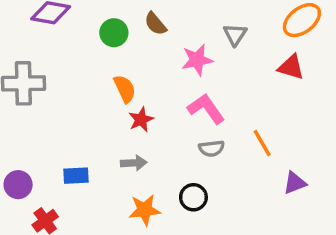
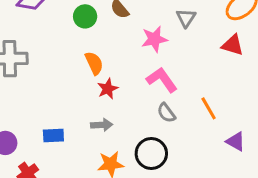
gray semicircle: (212, 148) -> (166, 113), turned 60
purple triangle: (295, 183) -> (236, 141), turned 50
black circle: (193, 197) -> (151, 154), size x1.4

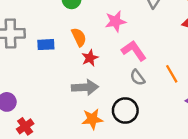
pink star: (154, 39) -> (116, 21), moved
gray arrow: (102, 125) -> (85, 87), size x1.5
blue rectangle: (53, 135) -> (46, 45), moved

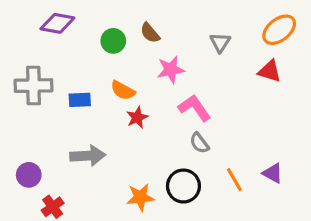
orange semicircle: (79, 37) -> (123, 90), turned 144
orange line: (172, 74) -> (234, 180), moved
gray arrow: (85, 87) -> (88, 156), moved

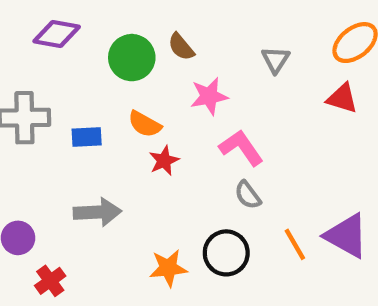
green circle: (113, 41) -> (132, 58), size x1.4
purple triangle: (273, 173) -> (346, 236), size x1.6

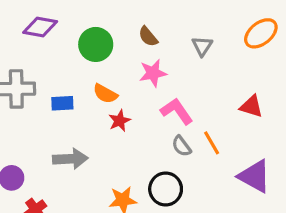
brown semicircle: (181, 47) -> (148, 37), moved
red triangle: (342, 98) -> (251, 106), moved
orange line: (295, 244) -> (212, 143), moved

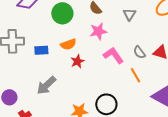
orange semicircle: (105, 94) -> (68, 44), turned -49
gray semicircle: (181, 146) -> (139, 52), moved
gray arrow: (70, 159) -> (46, 85), turned 140

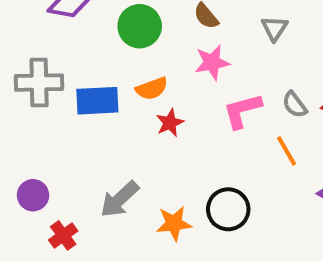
blue rectangle: (41, 50) -> (97, 101), size x1.5
pink L-shape: (113, 55) -> (242, 111), turned -70
gray arrow: (46, 85) -> (120, 199), moved

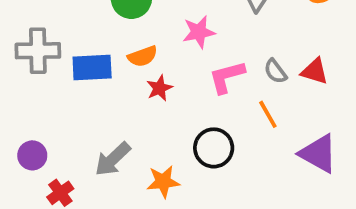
black circle: (228, 209) -> (214, 148), moved

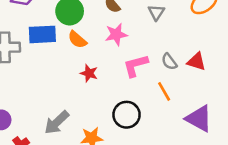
orange semicircle: (143, 56) -> (77, 40), moved, turned 60
blue rectangle: (92, 68) -> (42, 34), moved
red star: (159, 88) -> (89, 73), turned -30

